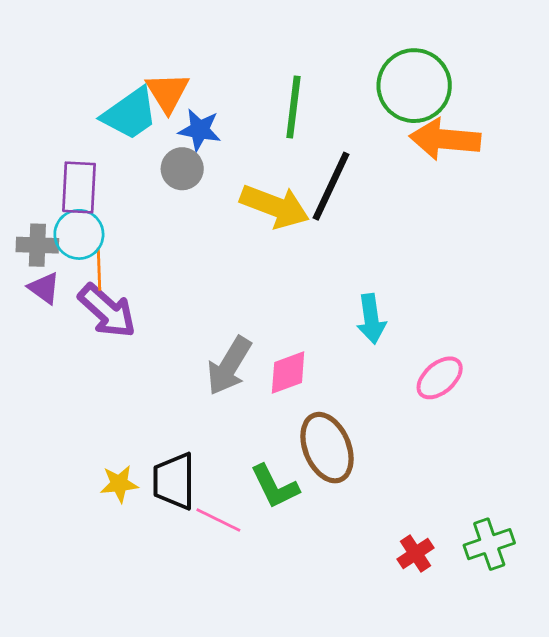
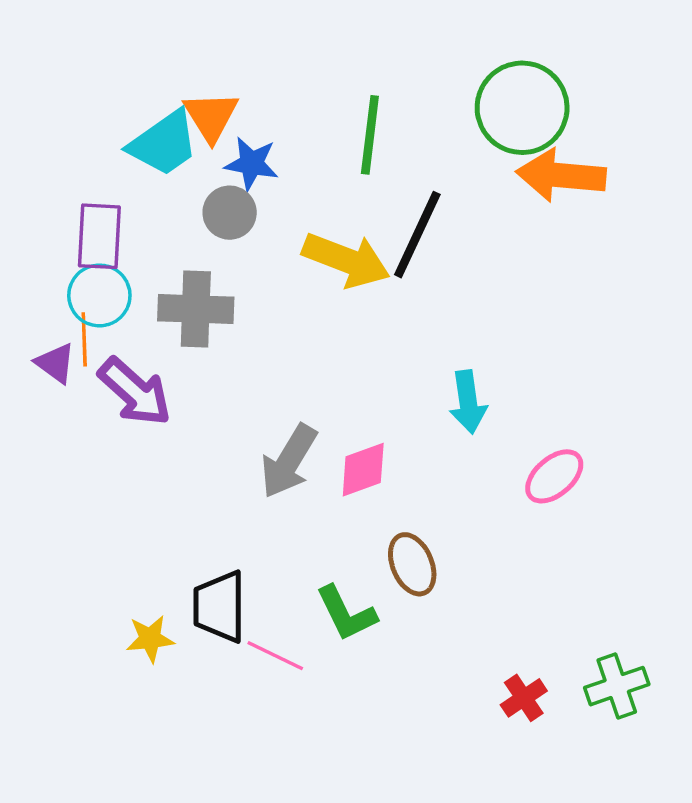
gray cross: (37, 245) -> (196, 309), moved, size x1.4
orange line: (99, 269) -> (84, 339), moved
brown ellipse: (327, 448) -> (412, 564), size x0.7
yellow star: (119, 484) -> (150, 639), moved

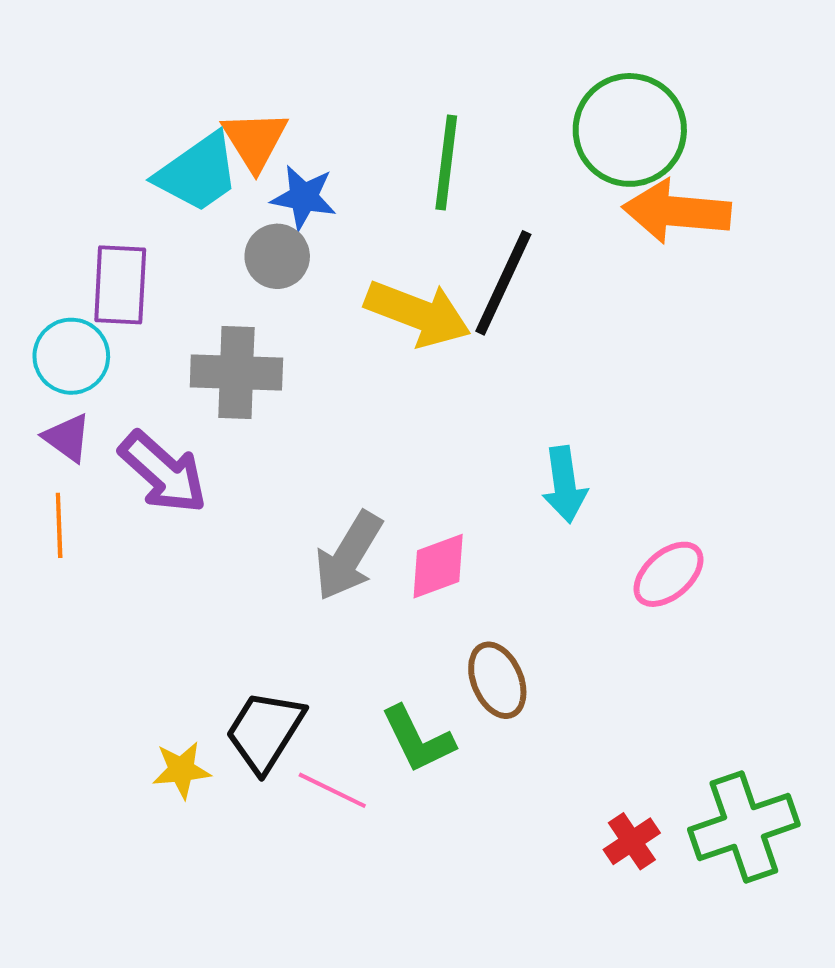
cyan circle: (99, 295) -> (71, 356), moved
orange line: (84, 339) -> (59, 525), moved
black trapezoid: (219, 607) -> (265, 731), turned 32
green cross: (617, 686) -> (744, 827), size x1.4

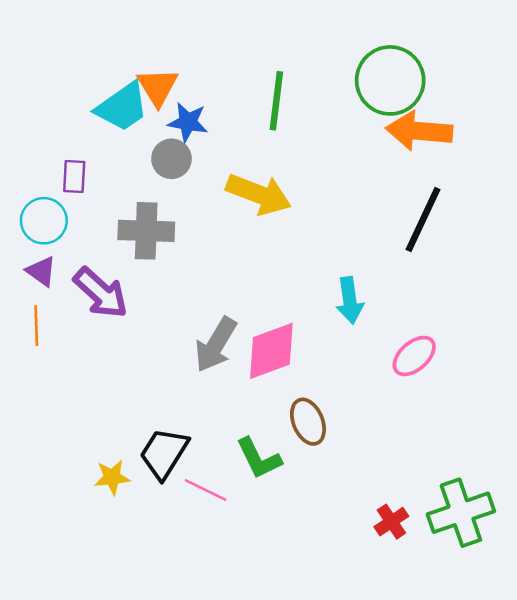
black line: (503, 283) -> (423, 219), moved
purple rectangle: (120, 285) -> (74, 177), size x0.7
pink diamond: (438, 566) -> (271, 351), size x1.4

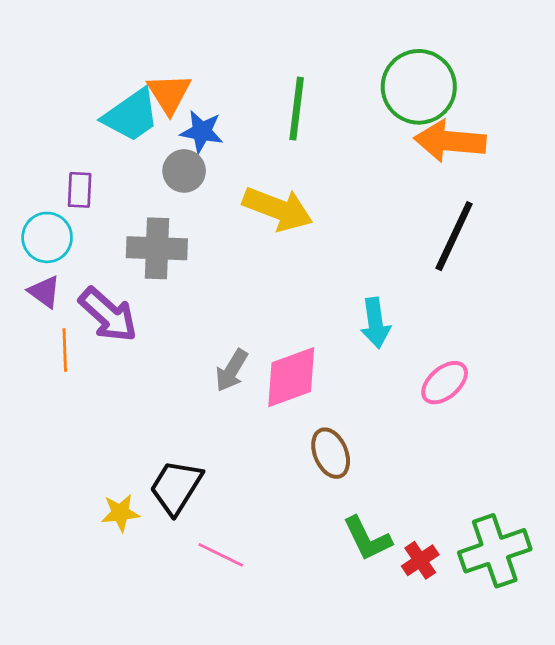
orange line: (36, 326) -> (65, 350), moved
gray arrow: (216, 345) -> (232, 370), size x0.7
green L-shape: (259, 458) -> (367, 539), moved
pink line: (206, 490) -> (221, 555), moved

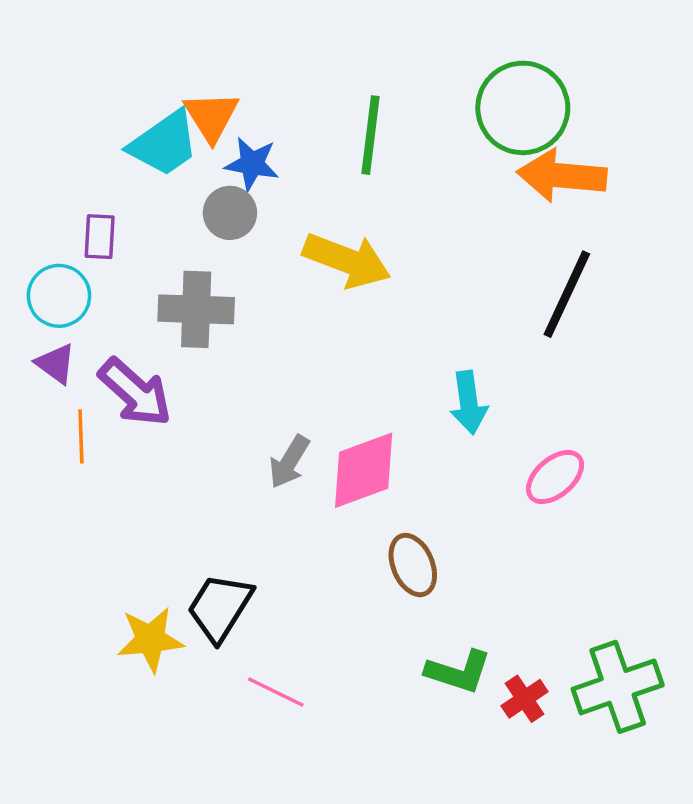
yellow star: (120, 513) -> (150, 639), size x1.4
green L-shape: (367, 539) -> (458, 672), turned -46

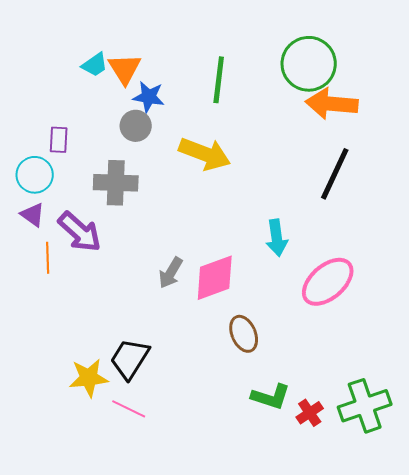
cyan trapezoid: (164, 143) -> (95, 65), moved, size x0.6
pink ellipse: (555, 477) -> (328, 282), size x1.5
pink line: (276, 692) -> (129, 409), moved

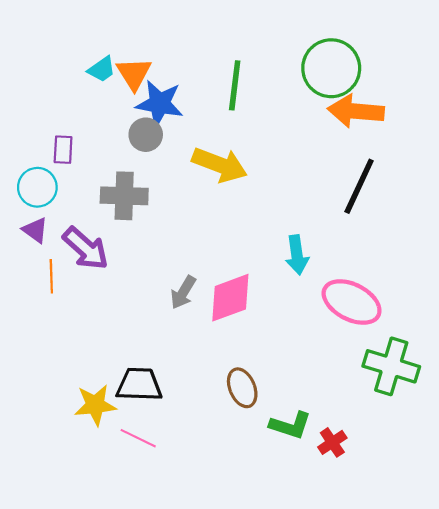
blue star: (149, 97) -> (160, 104), size x1.4
pink ellipse: (328, 282) -> (352, 302), turned 68
brown ellipse: (244, 334) -> (242, 388), moved
black trapezoid: (130, 359) -> (139, 385), turned 60
green cross: (365, 406) -> (391, 366), moved, turned 36

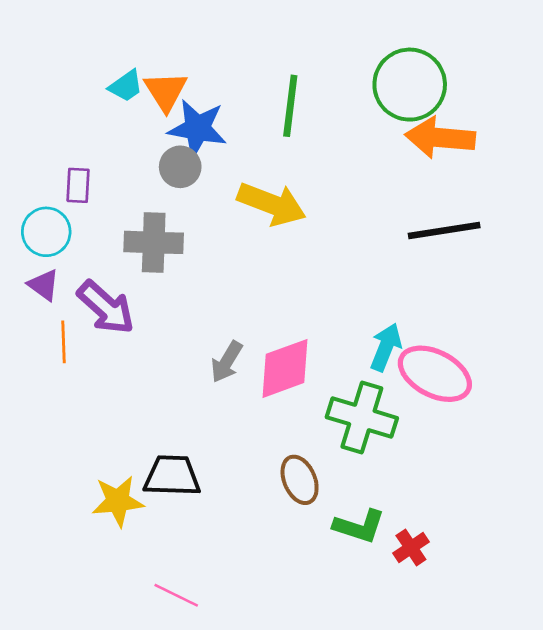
black line: (359, 186) -> (444, 230), turned 56
cyan arrow: (297, 255) -> (386, 347), moved, turned -150
green cross: (391, 366) -> (362, 418), moved
pink line: (138, 438) -> (176, 595), moved

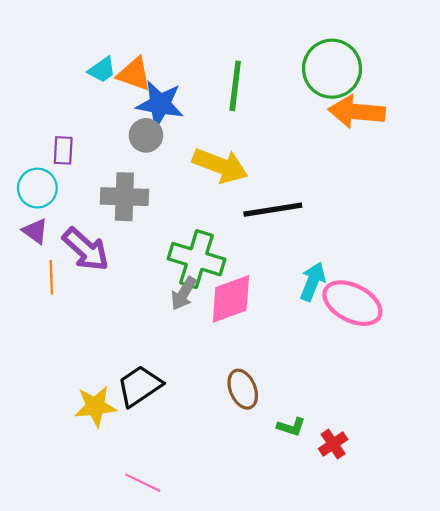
orange triangle: (166, 91) -> (134, 74), turned -39
black line: (444, 230) -> (273, 210), moved
green cross: (362, 418) -> (197, 259), moved
black trapezoid: (172, 476) -> (140, 386), turned -36
green L-shape: (359, 526) -> (291, 427), size x0.7

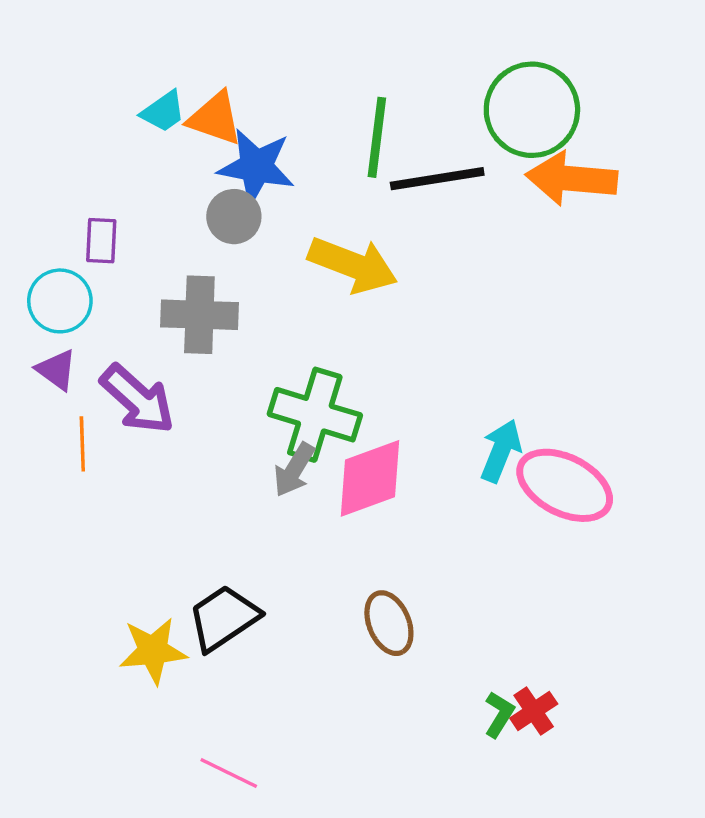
black line: (273, 210) -> (437, 179), moved
green L-shape: (291, 427) -> (499, 714), moved, turned -76

